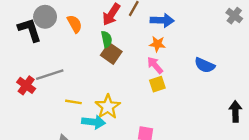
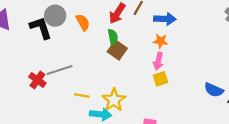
pink arrow: (155, 65) -> (158, 61), turned -126
blue semicircle: (205, 65) -> (214, 90), moved

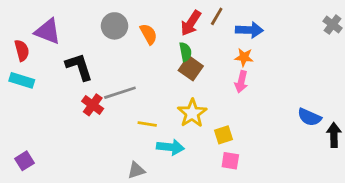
black L-shape: (41, 28) -> (79, 67), moved
yellow square: (160, 79) -> (224, 135), moved
yellow star: (114, 100) -> (192, 113), moved

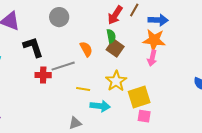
orange semicircle: (149, 34) -> (86, 49), moved
orange star: (244, 57) -> (154, 40), size x1.6
red cross: (93, 105) -> (43, 75), turned -35
yellow square: (224, 135) -> (139, 97), size x1.6

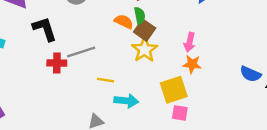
orange star: (154, 40) -> (192, 64), moved, size x0.7
orange semicircle: (86, 49) -> (124, 22), moved, turned -35
yellow star: (116, 81) -> (145, 50), moved

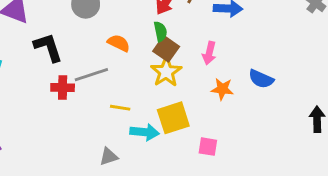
orange semicircle: (124, 22) -> (119, 43), moved
pink arrow: (190, 42) -> (209, 53), moved
blue semicircle: (250, 74) -> (261, 79), moved
yellow square: (174, 90) -> (173, 118), moved

